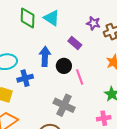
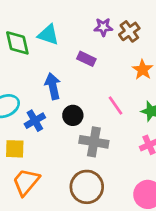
black circle: (64, 66) -> (73, 115), moved
pink line: (80, 77) -> (116, 105), moved

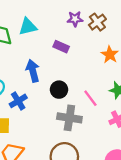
cyan triangle: (48, 35) -> (28, 27), turned -30
pink line: (116, 105) -> (90, 98), moved
black circle: (73, 115) -> (59, 90), moved

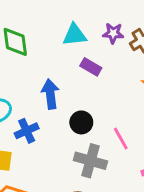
cyan triangle: (28, 27) -> (75, 35), moved

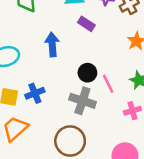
black circle: (81, 122) -> (87, 73), moved
blue cross: (27, 131) -> (35, 93), moved

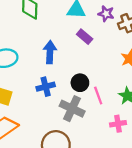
blue cross: (35, 93) -> (46, 87), moved

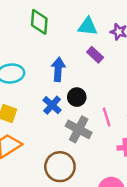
black circle: (80, 83) -> (77, 97), moved
blue cross: (46, 87) -> (52, 105), turned -36

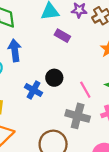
blue arrow: (58, 69) -> (15, 50), moved
gray cross: (79, 129) -> (78, 116), moved

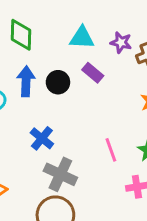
black circle: (54, 78) -> (58, 82), moved
gray cross: (78, 116) -> (60, 174), moved

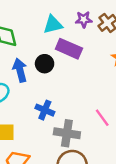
purple rectangle: (93, 73) -> (69, 49), size x1.5
pink line: (111, 150) -> (102, 118), moved

